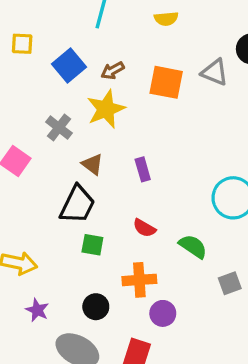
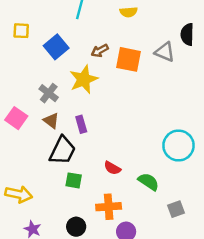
brown arrow: (113, 71) -> (100, 51), moved
brown triangle: (92, 164) -> (51, 121), moved
purple rectangle: (143, 169) -> (81, 124), moved

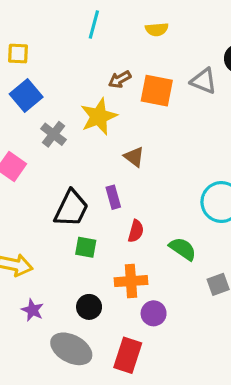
blue square: (56, 47) -> (26, 96), moved
brown triangle: (51, 121) -> (134, 157), moved
purple rectangle: (81, 124) -> (113, 197), moved
red semicircle: (112, 168) -> (136, 231), turned -105

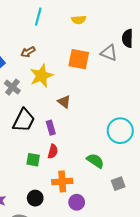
brown arrow: (120, 79) -> (28, 52), moved
black trapezoid: (71, 208) -> (24, 120), moved
red semicircle: (136, 231) -> (53, 151), moved

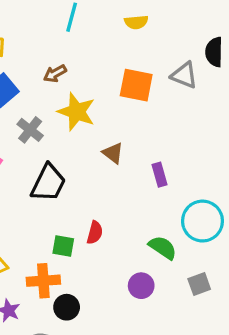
yellow star: (41, 76) -> (77, 112), turned -30
purple rectangle: (51, 128) -> (159, 175), moved
cyan circle: (120, 131) -> (202, 221), moved
orange cross: (62, 181) -> (43, 281), moved
purple circle: (77, 202) -> (141, 286), moved

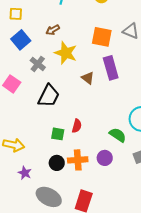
purple rectangle: (159, 175) -> (111, 68), moved, size x1.6
orange cross: (43, 281) -> (78, 160), moved
black circle: (67, 307) -> (57, 163), moved

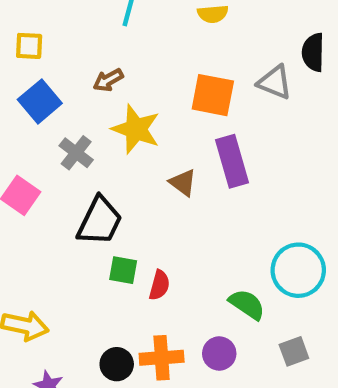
green square: (58, 134) -> (123, 270), moved

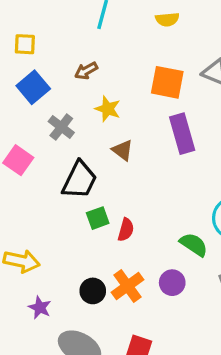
yellow star: (136, 129) -> (108, 109), size x0.7
brown triangle: (183, 183) -> (123, 150), moved
green square: (123, 270) -> (98, 218), turned -30
orange cross: (162, 358) -> (128, 286), turned -32

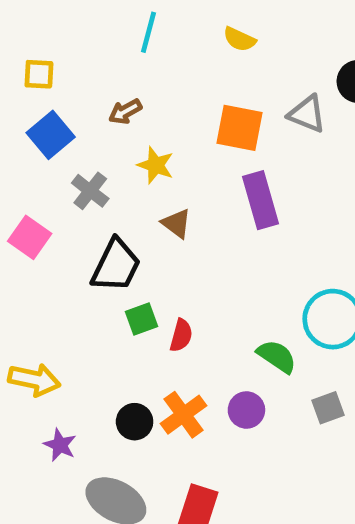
yellow semicircle: (167, 19) -> (239, 39), turned 30

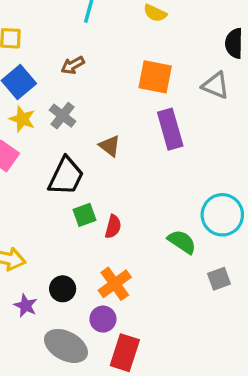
gray triangle: (307, 114) -> (216, 85), moved
yellow star: (156, 165) -> (22, 119), moved
gray cross: (90, 191) -> (63, 116), moved
purple circle: (246, 410) -> (103, 319), moved
black circle: (135, 422) -> (63, 289), moved

